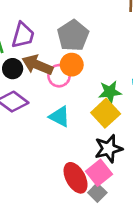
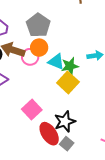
cyan triangle: (60, 117) -> (56, 62), moved
black star: (108, 149) -> (65, 121), moved
pink square: (99, 173) -> (32, 109), moved

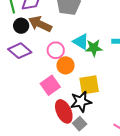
orange circle: (39, 48) -> (66, 65), moved
pink circle: (30, 57) -> (56, 50), moved
yellow square: (68, 82) -> (89, 85), moved, turned 30

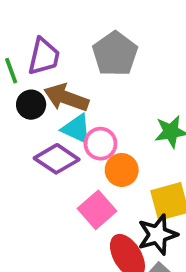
cyan triangle: (81, 42) -> (77, 129), moved
purple diamond: (20, 51) -> (57, 159), moved

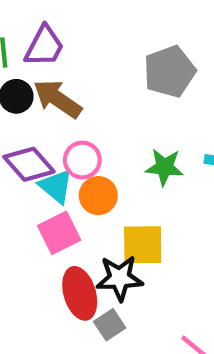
gray pentagon: (115, 54) -> (169, 72), moved
cyan triangle: (77, 129) -> (56, 186), moved

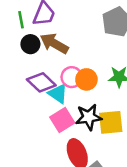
orange circle: (98, 196) -> (86, 79), moved
black star: (120, 278) -> (89, 117), moved

